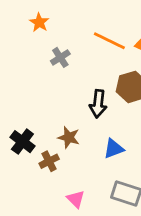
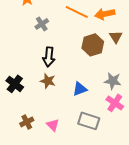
black arrow: (98, 104) -> (49, 57), moved
brown cross: (49, 161) -> (27, 122), moved

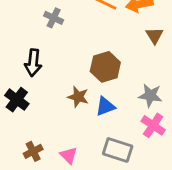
gray cross: (42, 24) -> (54, 18), turned -32
brown hexagon: (93, 45) -> (105, 67), moved
black arrow: (49, 57) -> (33, 63), moved
brown star: (48, 81) -> (78, 97), moved

